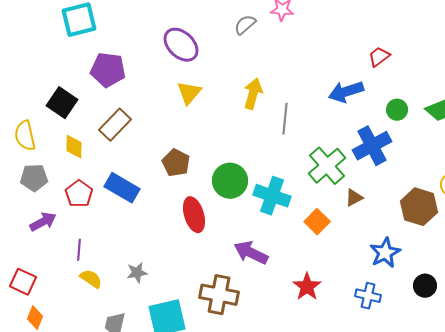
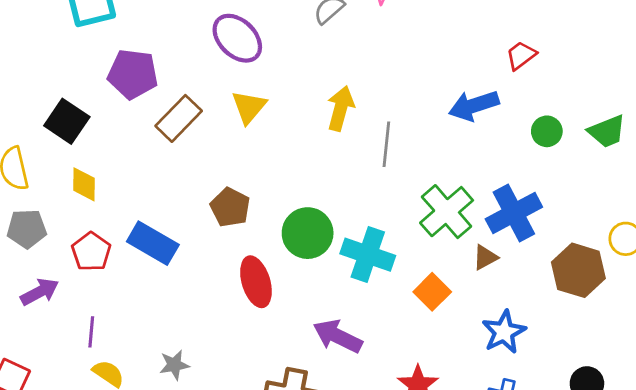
brown rectangle: (115, 125) -> (179, 118), moved
blue cross: (372, 146) -> (514, 213), moved
blue star: (385, 253) -> (504, 332), moved

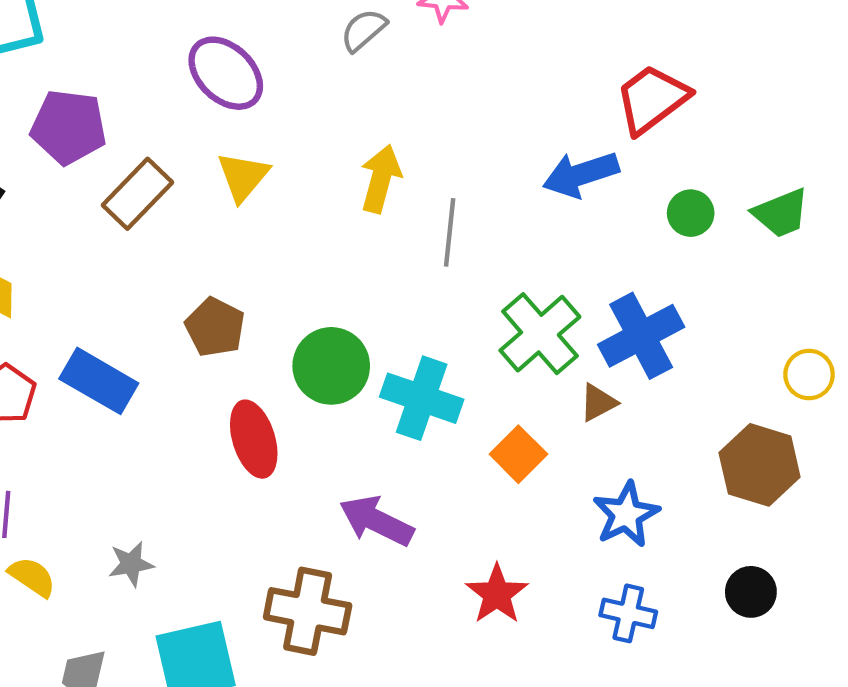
red trapezoid: (521, 55) -> (652, 99), size x1.6
brown hexagon: (578, 270) -> (760, 465), moved

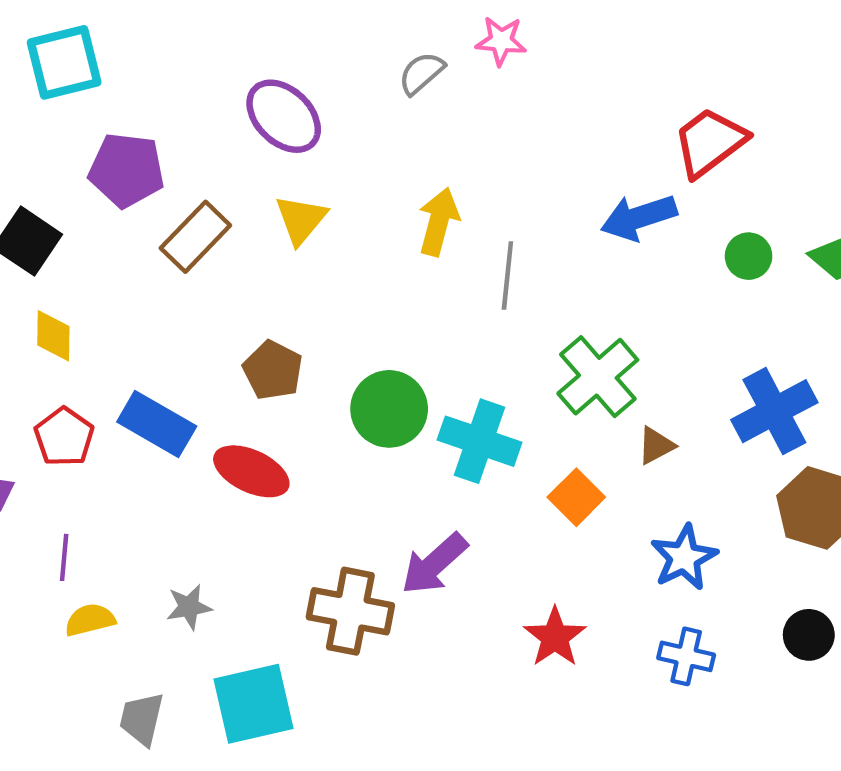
blue cross: (641, 336) -> (774, 411), moved
red ellipse: (254, 439) -> (251, 471), moved, turned -48
purple arrow: (376, 521) -> (434, 564), turned -68
yellow semicircle: (32, 577) -> (90, 620), turned -48
brown cross: (308, 611) -> (350, 611), moved

